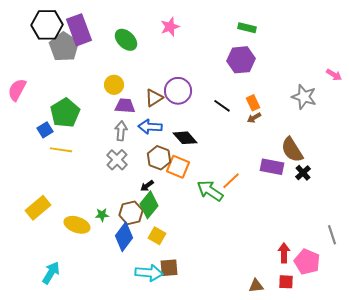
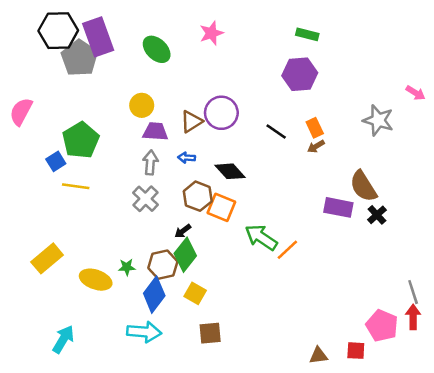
blue arrow: (150, 127) -> (187, 158), size x0.6
orange line: (231, 181) -> (287, 250), moved
red arrow: (284, 253) -> (413, 317), moved
cyan arrow: (149, 273) -> (144, 332), moved

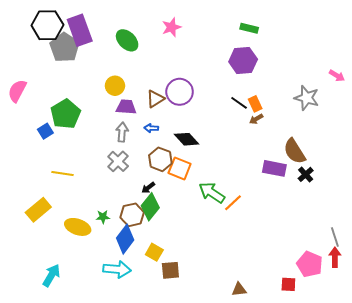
black line: (276, 131) -> (239, 103), moved
yellow line: (76, 186) -> (63, 173), moved
yellow square: (195, 293) -> (154, 252), moved
brown triangle: (318, 356) -> (239, 289), moved

